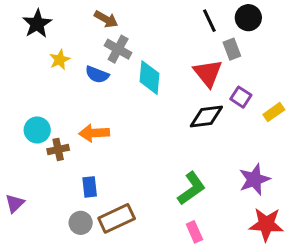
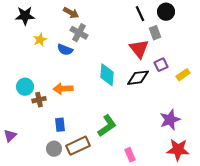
black star: (37, 24) -> (25, 16), turned 30
cyan diamond: (150, 78) -> (107, 75), moved
purple square: (241, 97) -> (161, 65), turned 32
green L-shape: (191, 188) -> (107, 126), moved

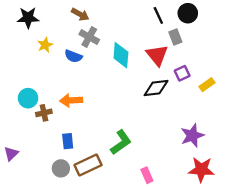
cyan diamond: (107, 75) -> (121, 55), moved

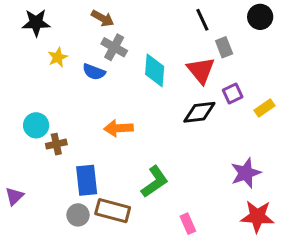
black circle: (188, 13) -> (260, 17), moved
orange arrow: (71, 100) -> (118, 128), moved
blue rectangle: (68, 141) -> (87, 180), size x1.5
brown rectangle: (88, 165) -> (113, 211), turned 40

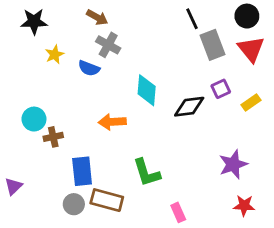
gray rectangle: (224, 47) -> (213, 45), size x1.5
cyan diamond: (155, 70) -> (147, 90), moved
red triangle: (201, 70) -> (251, 49), moved
green L-shape: (155, 182) -> (147, 173), turned 108
red star: (257, 216) -> (244, 206), size x0.7

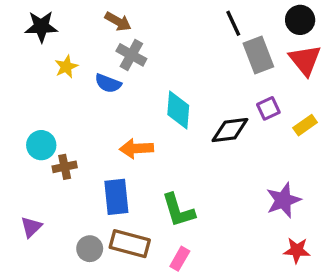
blue rectangle: (82, 171) -> (116, 197), moved
purple triangle: (13, 186) -> (31, 227), moved
pink rectangle: (178, 212) -> (180, 259), moved, turned 54

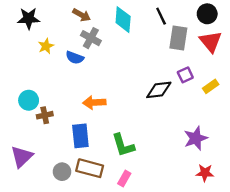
gray rectangle: (258, 55) -> (178, 38), turned 30
cyan diamond: (178, 110) -> (123, 20), moved
purple triangle: (31, 227) -> (22, 157), size x1.5

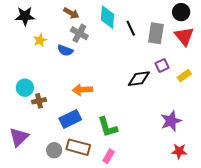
black line: (161, 16) -> (131, 28), moved
blue rectangle: (80, 136) -> (70, 119), turned 70

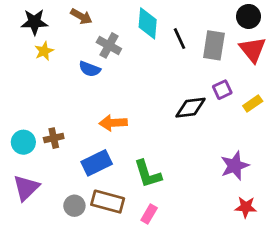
brown arrow: (71, 13) -> (81, 16), moved
yellow star: (40, 40) -> (44, 51), moved
cyan circle: (25, 88) -> (23, 142), moved

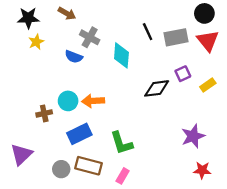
cyan diamond: (148, 23) -> (121, 55), moved
gray rectangle: (214, 45) -> (176, 37), turned 70
cyan circle: (23, 142) -> (68, 101), moved

